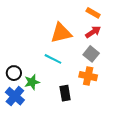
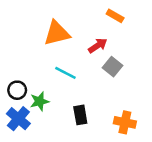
red arrow: (93, 32) -> (98, 46), moved
orange triangle: (61, 33) -> (57, 33), moved
orange cross: (88, 76) -> (125, 122), moved

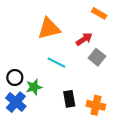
orange cross: (125, 122) -> (96, 105), moved

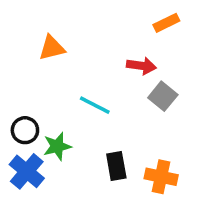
orange rectangle: (99, 13) -> (166, 23), turned -56
orange triangle: (49, 28) -> (52, 48), moved, size x0.7
red arrow: (84, 39) -> (141, 66), turned 42

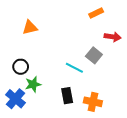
red arrow: (141, 66) -> (113, 37), moved
cyan line: (95, 105) -> (74, 68), moved
black circle: (25, 130) -> (21, 67), moved

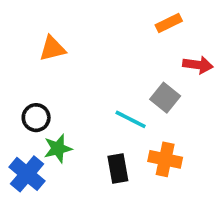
orange cross: (93, 102) -> (165, 159), moved

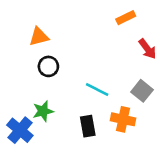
red arrow: (198, 65) -> (147, 49), turned 45
gray square: (165, 98) -> (142, 91), moved
black circle: (36, 118) -> (48, 66), moved

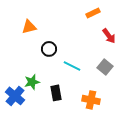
black circle: (48, 66) -> (49, 49), moved
orange cross: (123, 119) -> (91, 100), moved
black rectangle: (88, 126) -> (56, 93), moved

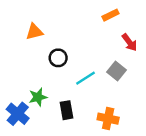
cyan line: (72, 66) -> (85, 78), turned -60
gray square: (105, 67) -> (116, 71), moved

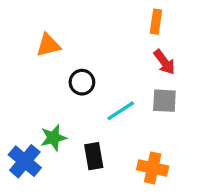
orange rectangle: (110, 15) -> (156, 22), turned -56
red arrow: (129, 42) -> (164, 62), moved
gray square: (116, 71) -> (164, 101), turned -36

